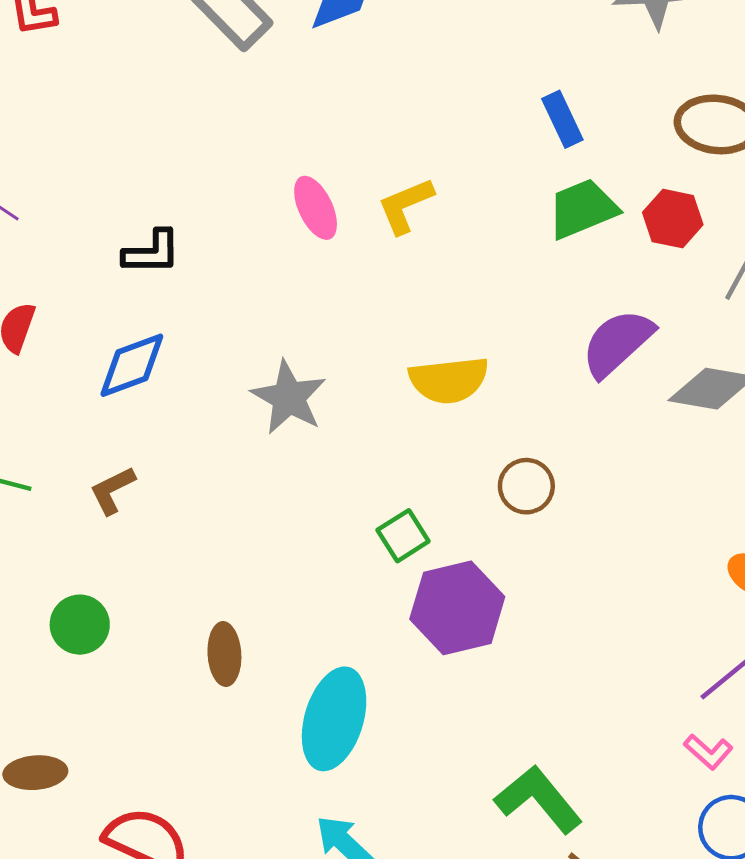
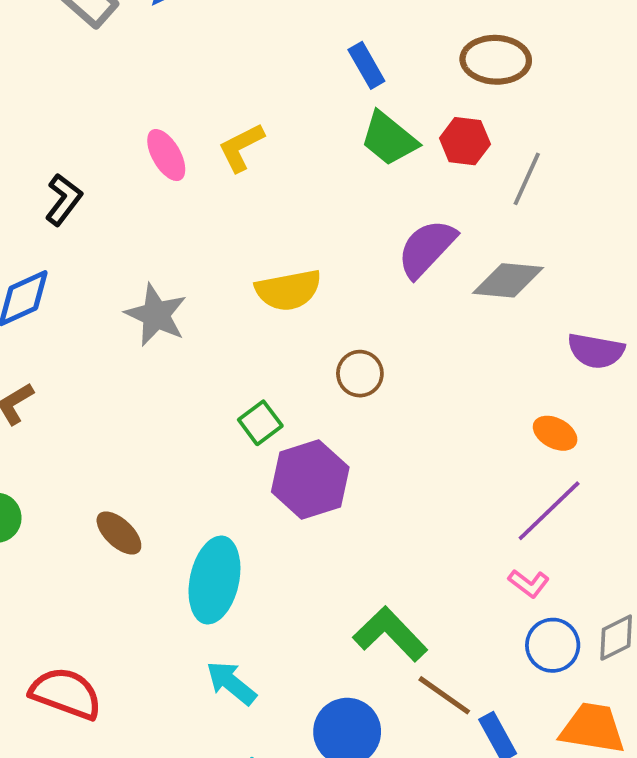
green trapezoid: (583, 209) -> (389, 139), turned -114
black L-shape: (152, 252) -> (64, 199), moved, turned -48
brown ellipse: (224, 654) -> (119, 533), turned -39

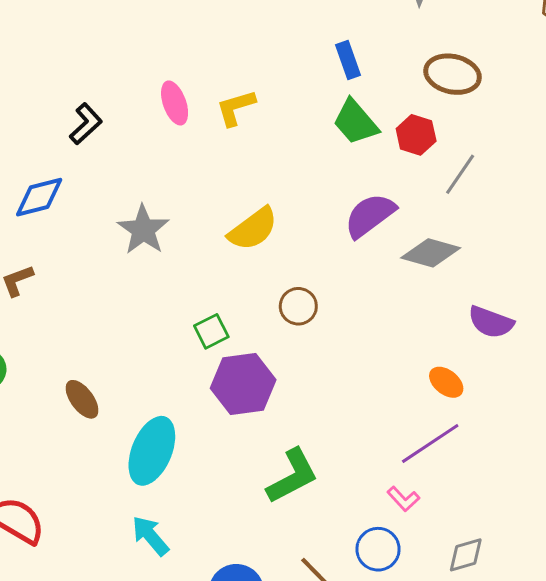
yellow semicircle: (288, 290) -> (253, 229), turned -36
green L-shape: (390, 634) -> (292, 476), moved, turned 96
blue circle: (553, 645) -> (378, 549), moved

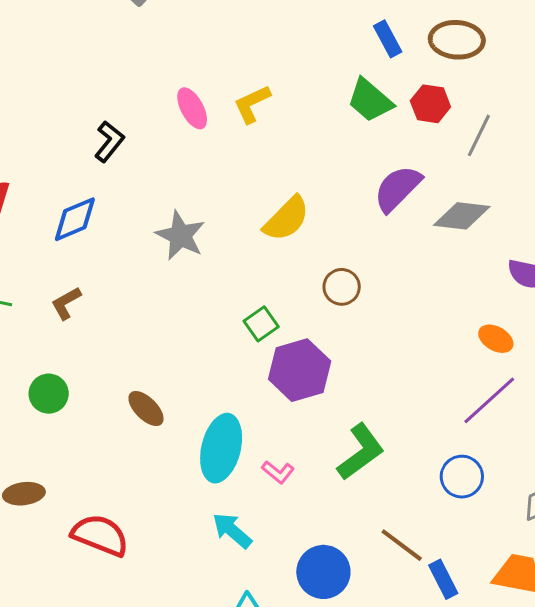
blue rectangle: (348, 60) -> (388, 39), moved
pink L-shape: (403, 499) -> (278, 472), moved
blue circle: (378, 549) -> (462, 477), moved

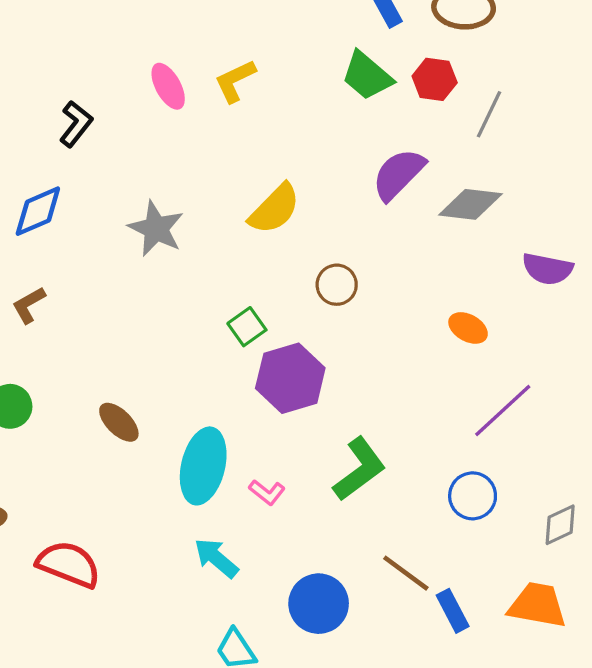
orange ellipse: (496, 339) -> (468, 328), moved

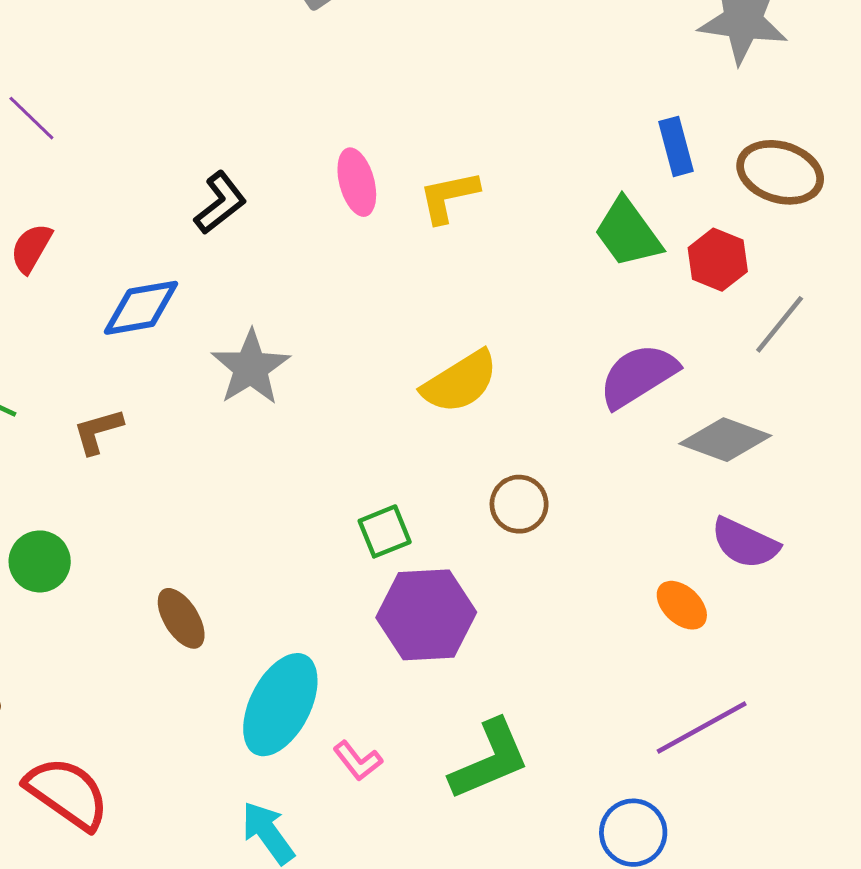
gray star: (156, 229) -> (251, 368), moved
purple semicircle: (547, 269) -> (745, 543), moved

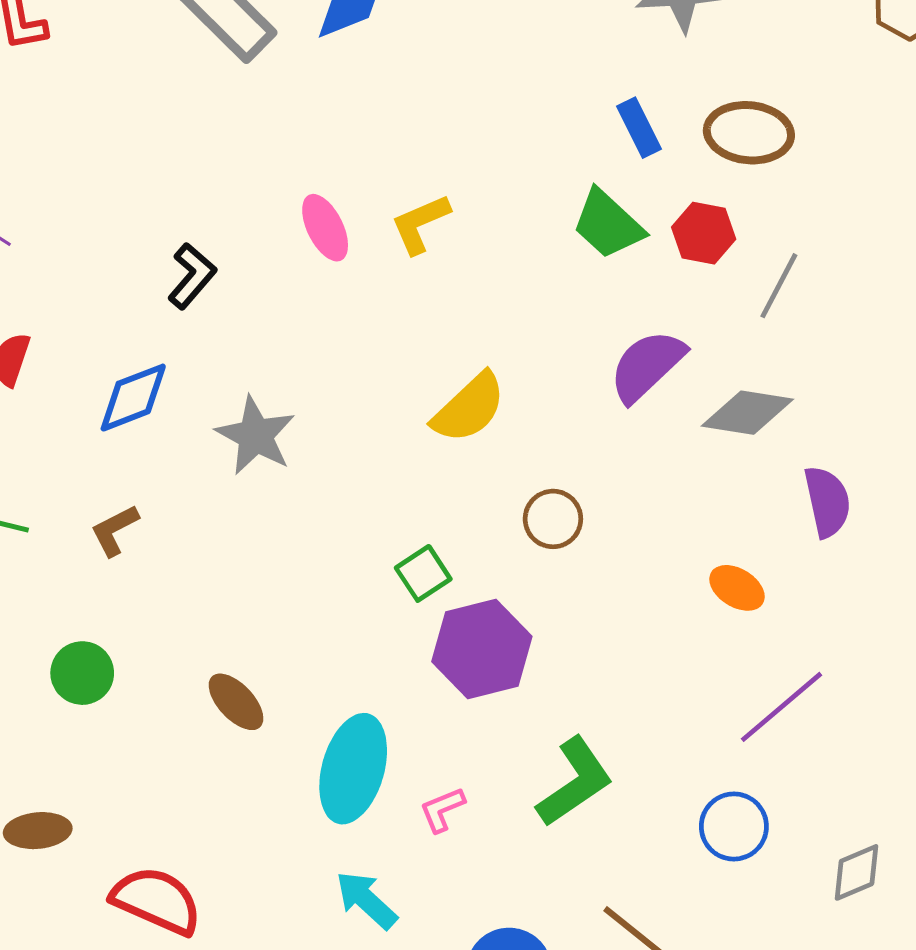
purple semicircle: (745, 543) -> (827, 502), moved, turned -116
pink L-shape: (358, 761) -> (442, 810), turned 117

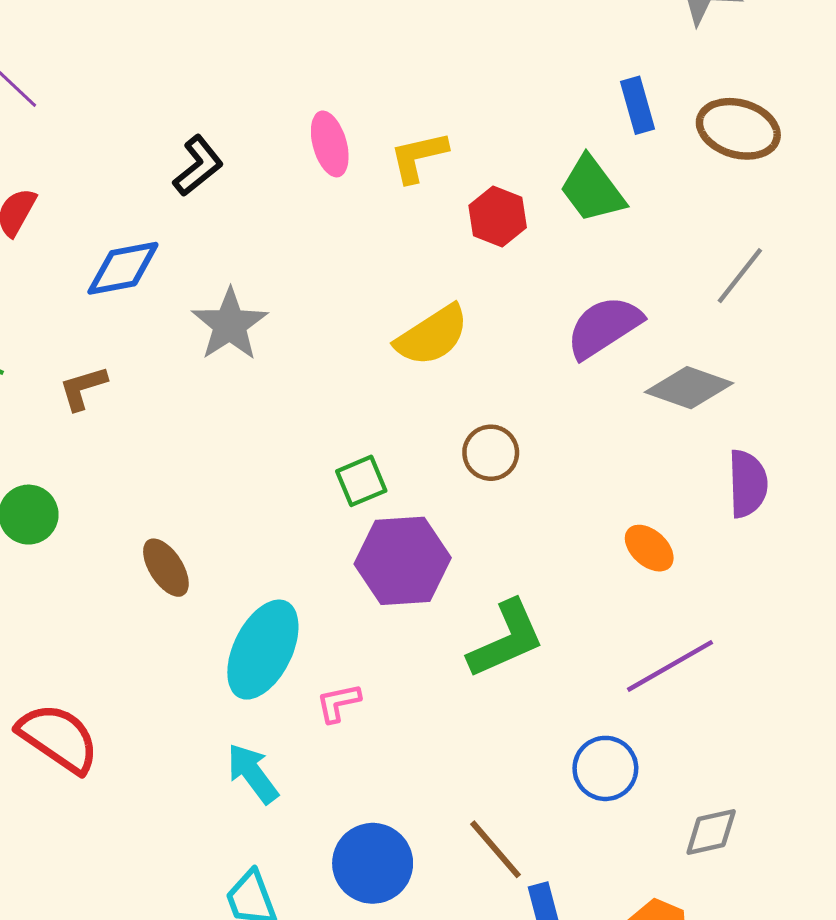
red hexagon: (704, 233) -> (498, 216), moved
green L-shape: (575, 782) -> (506, 639), moved

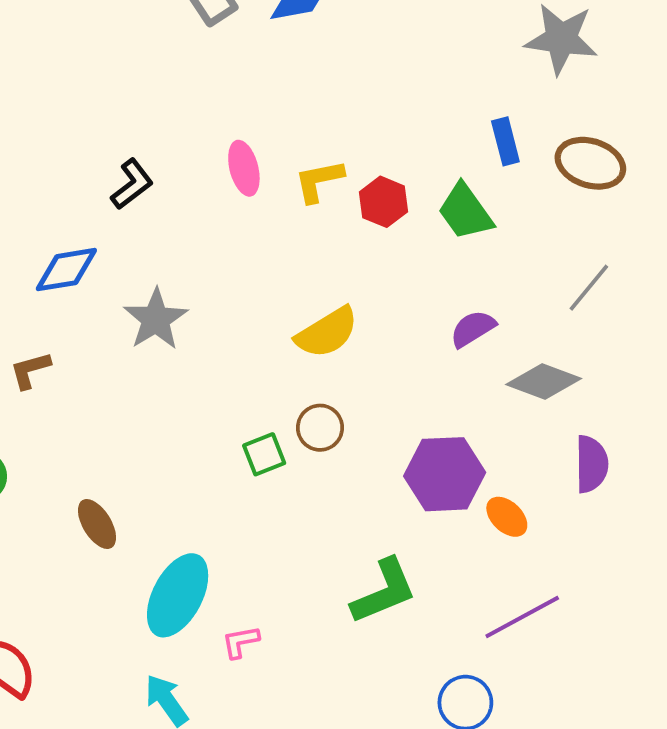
red hexagon: (498, 216) -> (383, 202), moved
purple semicircle: (604, 327) -> (473, 329), size x0.7
brown circle: (491, 453) -> (320, 428), moved
purple hexagon: (403, 561) -> (445, 474), moved

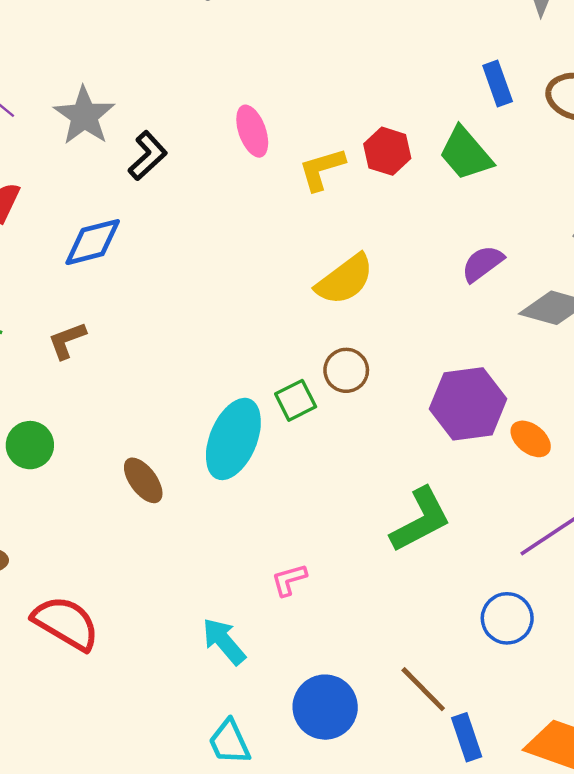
yellow L-shape: (319, 181) -> (322, 169), moved
gray star: (156, 319) -> (84, 116), moved
cyan ellipse: (178, 595) -> (233, 439), moved

